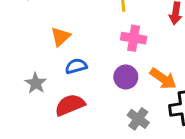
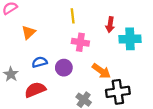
orange triangle: (61, 37) -> (29, 32), moved
purple circle: (126, 77) -> (64, 68), moved

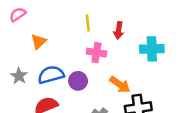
red arrow: (110, 25) -> (119, 30), moved
blue semicircle: (40, 62) -> (51, 75), size x1.5
gray star: (11, 74) -> (19, 76), moved

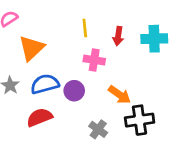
orange triangle: (39, 41) -> (31, 48), size x1.5
cyan cross: (152, 49) -> (154, 39), moved

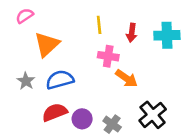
purple circle: (74, 91) -> (82, 119), moved
orange arrow: (120, 95) -> (126, 78), moved
black cross: (140, 120) -> (153, 115), turned -32

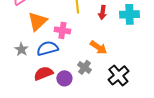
pink cross: (108, 56) -> (62, 30), moved
gray cross: (112, 124) -> (84, 67), moved

